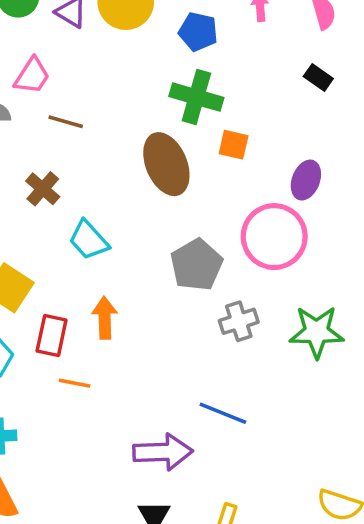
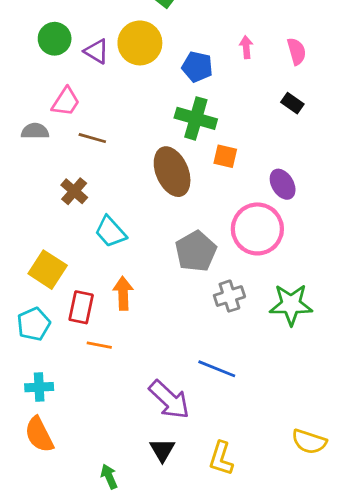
purple ellipse: (306, 180) -> (283, 184), turned -52
purple arrow: (163, 452) -> (169, 400), turned 45

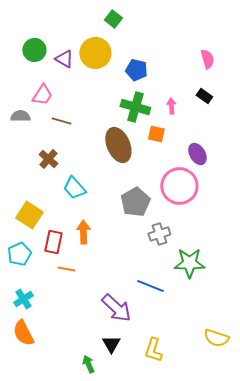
pink arrow: (246, 47) -> (171, 106), moved
green star: (291, 305) -> (189, 263), moved
cyan cross: (39, 387) -> (23, 299), turned -30
green arrow: (109, 477) -> (88, 364), moved

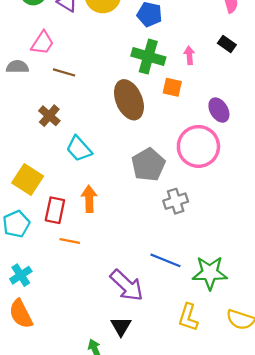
green star: (189, 263) -> (210, 273), moved
yellow L-shape: (153, 350) -> (188, 317), moved

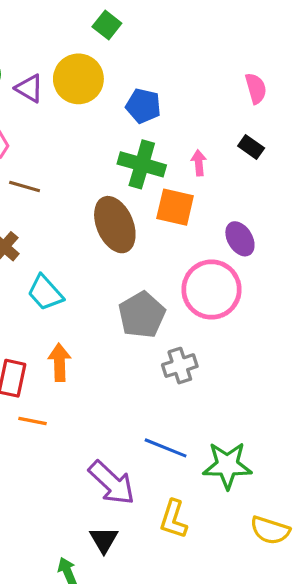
orange square: (172, 87) -> (175, 207), size x1.4
yellow L-shape: (188, 317) -> (173, 519), moved

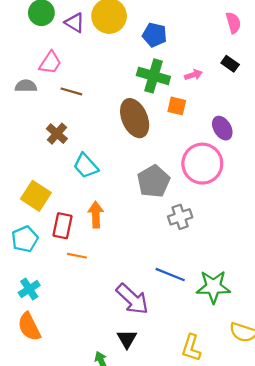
pink arrow: (199, 163) -> (193, 75), turned 77
orange square: (175, 207) -> (177, 106), size x0.7
yellow L-shape: (173, 519) -> (191, 348), moved

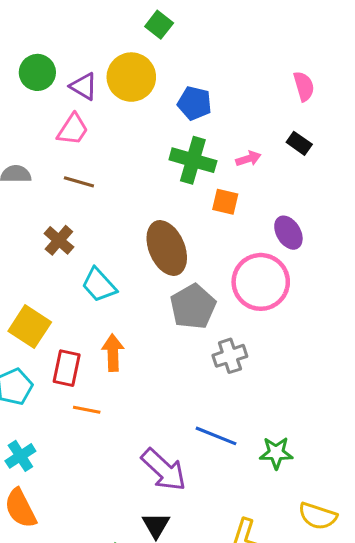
pink trapezoid: (50, 63) -> (73, 129), moved
brown ellipse: (135, 118) -> (167, 248), moved
green star: (213, 287) -> (276, 453), size x0.7

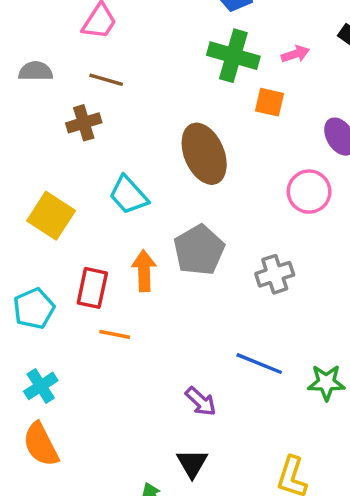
brown cross: (59, 240) -> (84, 123), moved, turned 32
pink circle: (261, 282) -> (309, 192), size x0.7
gray pentagon: (193, 307) -> (199, 250), moved
yellow square: (30, 327) -> (51, 216), moved
purple arrow: (164, 470) -> (201, 401), size x0.6

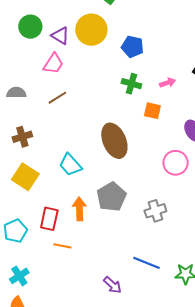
green cross: (233, 56) -> (131, 84), size x0.7
brown line: (106, 80) -> (57, 98), turned -48
brown cross: (84, 123) -> (22, 137), moved

